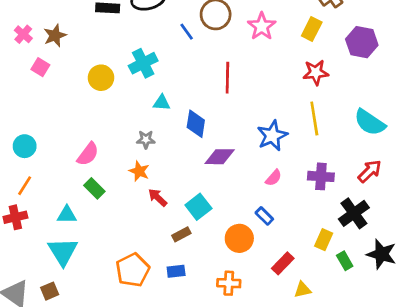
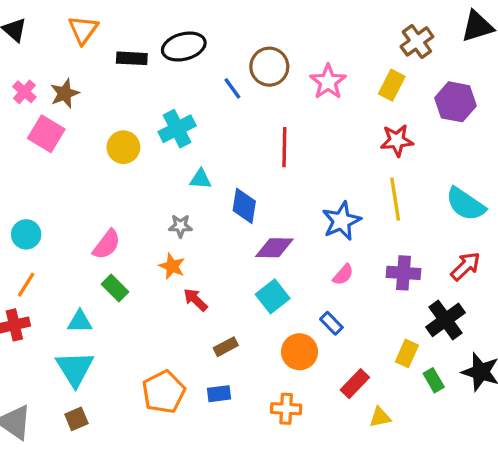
pink square: (40, 67) -> (46, 134), size x1.5
cyan square: (198, 207) -> (273, 296), moved
brown square: (50, 291) -> (76, 419), moved

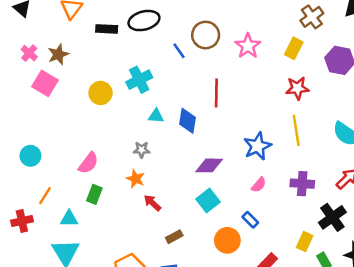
blue diamond: (244, 206) -> (187, 121), moved
orange line: (26, 285) -> (45, 196), moved
green rectangle: (115, 288) -> (94, 194), turned 66

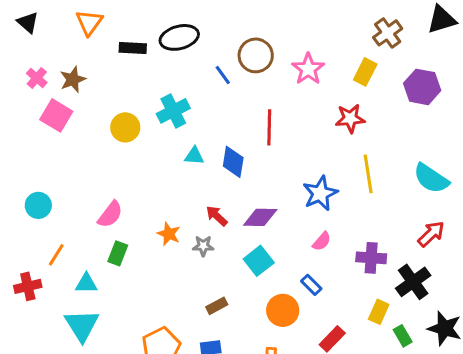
red star: (297, 88) -> (350, 118), moved
gray star: (142, 150) -> (203, 246), moved
purple cross: (302, 184) -> (371, 258), moved
red arrow: (152, 203) -> (217, 216), moved

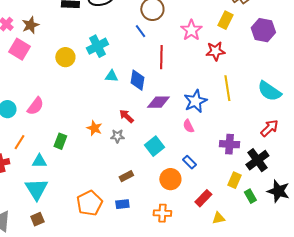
pink star: (308, 69) -> (191, 30), moved
blue line: (223, 75) -> (140, 31), moved
pink semicircle: (110, 214) -> (35, 106), moved
purple diamond: (260, 217) -> (158, 102), moved
pink semicircle: (322, 241) -> (188, 126), moved, turned 112

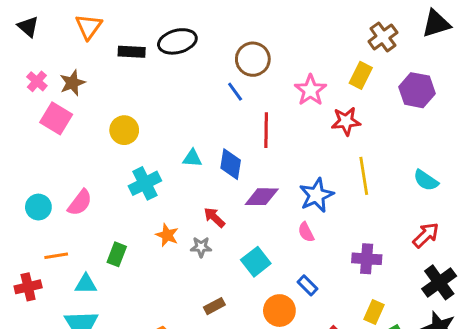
cyan cross: (97, 46) -> (145, 183), moved
cyan semicircle: (269, 91) -> (426, 180), size x0.7
orange line: (19, 142) -> (56, 256), turned 49
black cross: (257, 160) -> (439, 282), moved

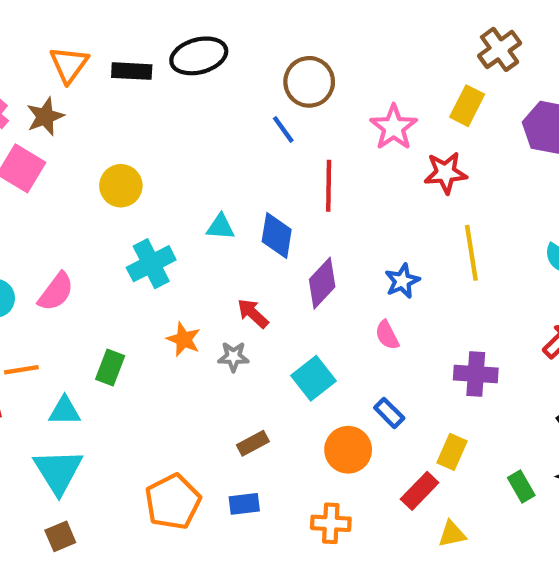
orange triangle: (89, 27) -> (69, 65), moved
blue star: (316, 195) -> (402, 281), size x0.7
purple diamond: (262, 197) -> (322, 283), turned -48
yellow rectangle: (374, 312) -> (452, 452), moved

